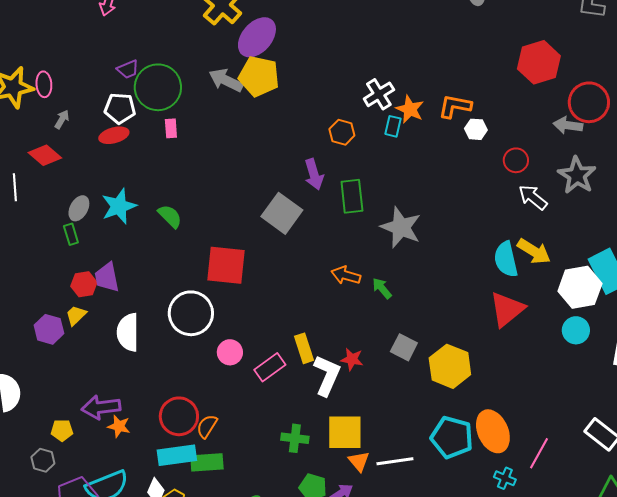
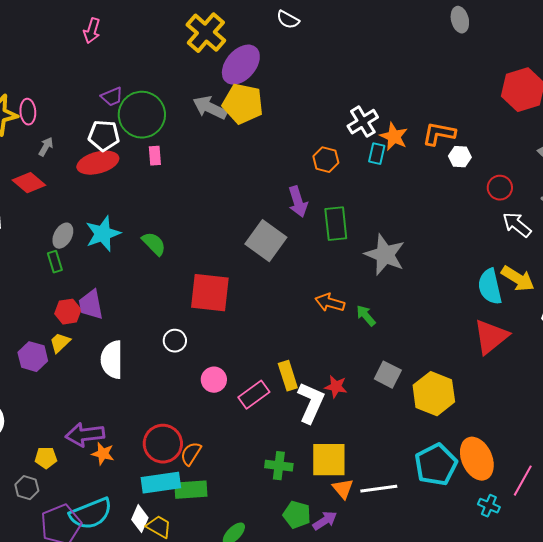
red ellipse: (114, 135) -> (98, 163), size x1.4
white circle: (191, 313) -> (175, 341), size x0.5
cyan pentagon: (452, 437) -> (436, 465), turned 30

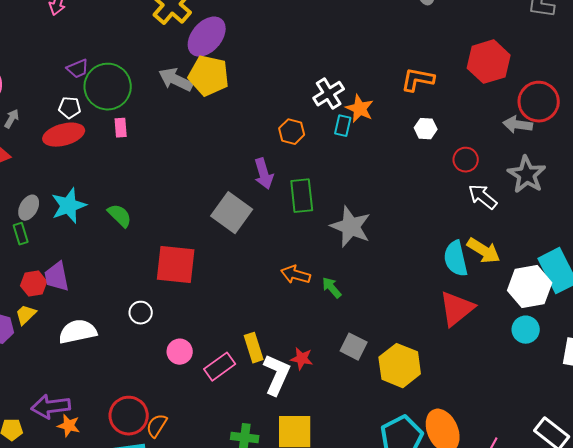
orange L-shape: (439, 134) -> (418, 80), moved
white pentagon: (104, 136) -> (70, 108), size x0.7
white semicircle: (112, 360) -> (78, 332), turned 78

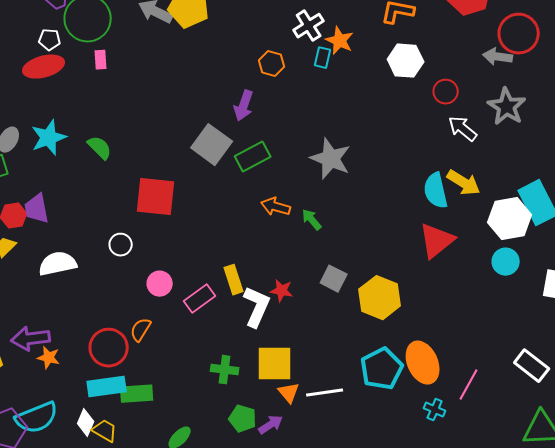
white hexagon: (426, 129) -> (406, 61), size x1.6
purple arrow: (264, 174) -> (244, 106), turned 36
green rectangle: (302, 196) -> (253, 157), moved, turned 68
orange semicircle: (157, 426) -> (141, 330), moved

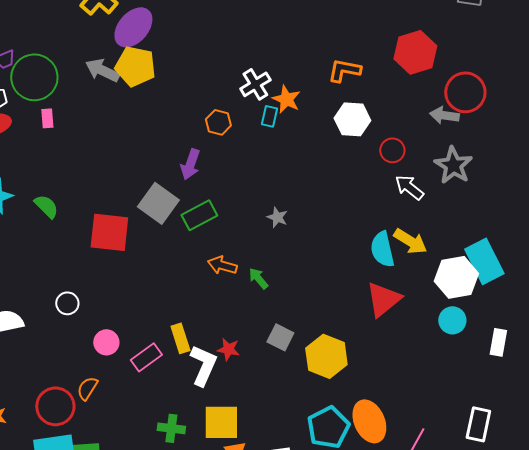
gray star: (331, 159) -> (277, 217), size x0.5
red square: (156, 197) -> (109, 232), moved
white rectangle: (532, 366) -> (478, 424), turned 64

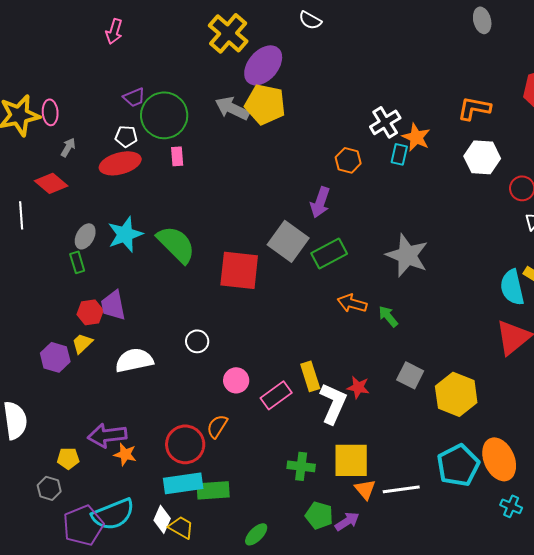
green semicircle: (46, 206) -> (176, 244), size x1.6
gray star: (277, 217) -> (407, 255), size x2.0

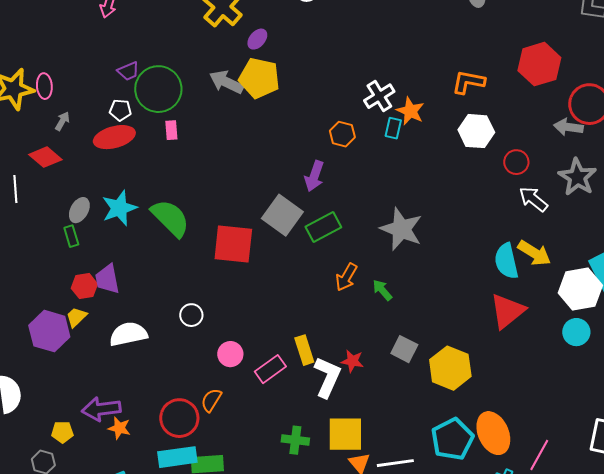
purple ellipse: (263, 65) -> (257, 39), size x0.5
orange arrow: (352, 303) -> (346, 277), turned -76
purple hexagon: (55, 357) -> (49, 331), size x1.4

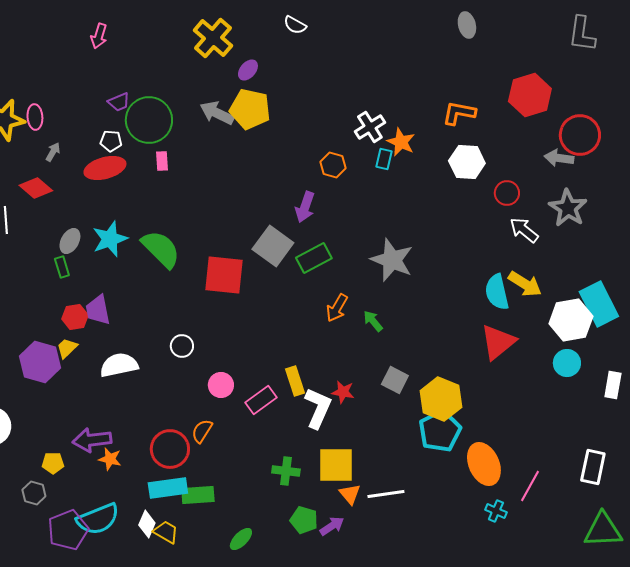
cyan pentagon: (452, 439) -> (440, 431), moved

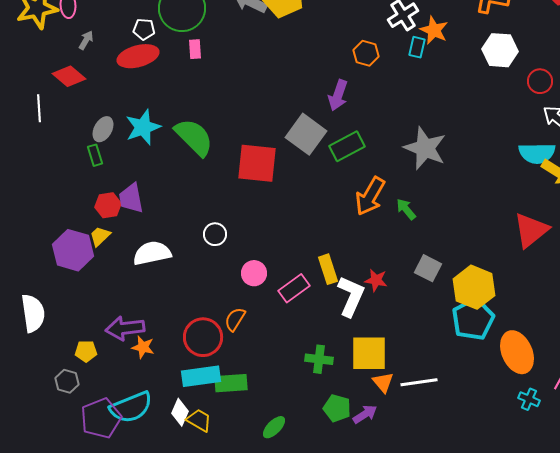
cyan semicircle: (497, 292) -> (537, 153), moved, turned -78
orange arrow: (337, 308) -> (370, 196), size x1.4

